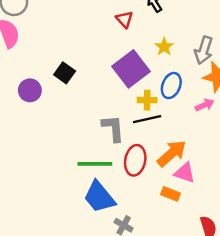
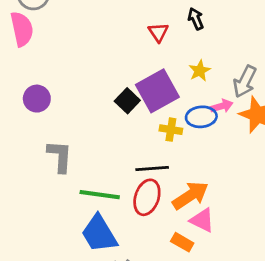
black square: (65, 73) -> (127, 101), moved
blue ellipse: (171, 86) -> (201, 117), turned 55
pink arrow: (205, 105) -> (222, 106), moved
black line: (147, 119) -> (152, 168), moved
gray L-shape: (113, 128) -> (60, 156), moved

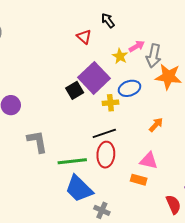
black square: (127, 101) -> (75, 90), turned 30
pink arrow: (222, 106) -> (137, 46), moved
orange arrow: (190, 195) -> (156, 125), moved, size x0.6

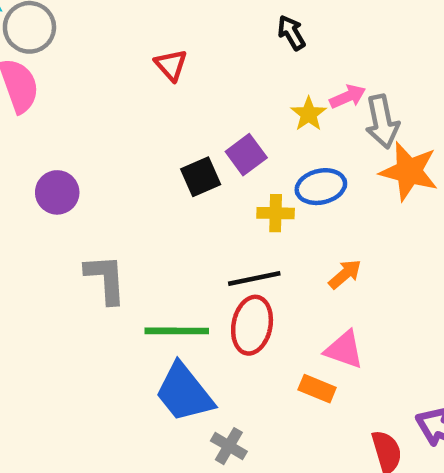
red triangle: (84, 37) -> (171, 65), moved
gray arrow: (154, 56) -> (382, 122), turned -30
purple square: (94, 78) -> (246, 155), size x0.6
orange arrow: (156, 125) -> (345, 274), moved

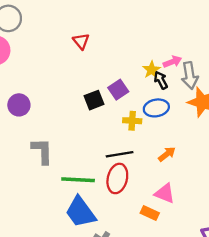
black arrow: (291, 33) -> (161, 80), moved

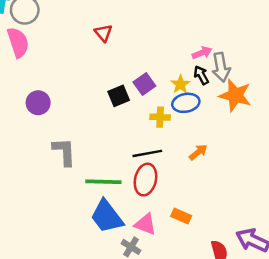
yellow star: (152, 70) -> (180, 84), moved
black arrow: (161, 80) -> (201, 75), moved
pink triangle: (165, 193) -> (145, 224), moved

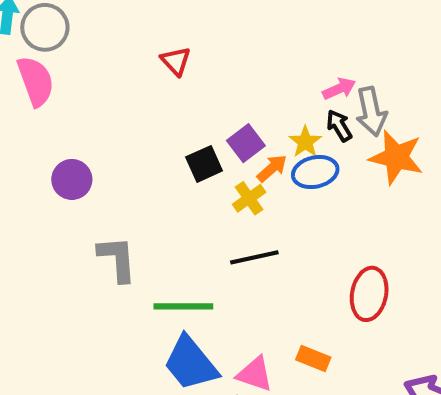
yellow cross: (160, 117) -> (249, 198), moved, turned -36
orange arrow: (198, 152) -> (272, 168), moved
red ellipse: (145, 180) -> (369, 294), moved

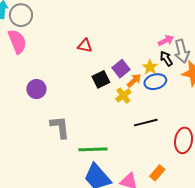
red triangle: (176, 61) -> (85, 46), moved, turned -35
black line: (254, 257) -> (146, 123), moved
orange rectangle: (313, 359) -> (157, 173), turned -70

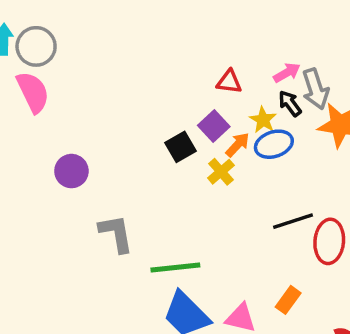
red triangle: (85, 46) -> (229, 82), moved
black line: (146, 123) -> (293, 221), moved

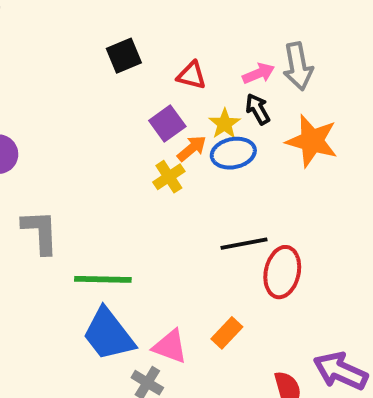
gray arrow: (315, 89) -> (298, 66), moved
black square: (181, 147) -> (124, 56), moved

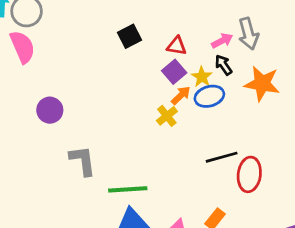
purple square: (167, 123) -> (174, 72), moved

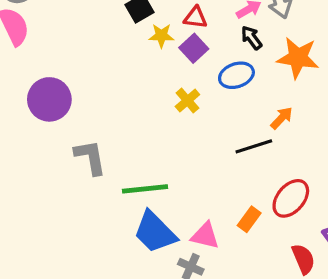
yellow star: (202, 77) -> (161, 36), moved, turned -30
orange arrow: (181, 95) -> (282, 118), moved
purple circle: (50, 110) -> (49, 99), size x1.4
red ellipse: (249, 174) -> (291, 198), moved, turned 36

